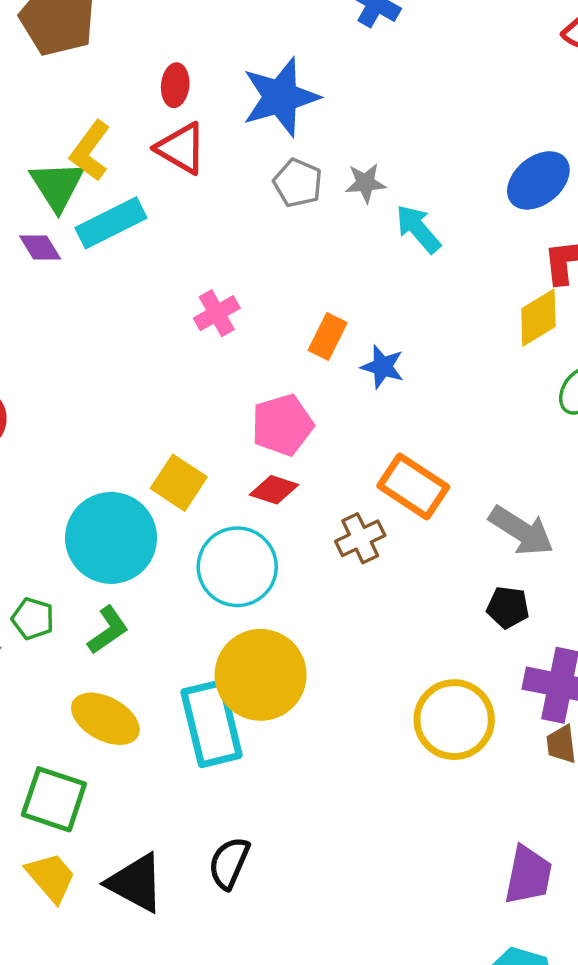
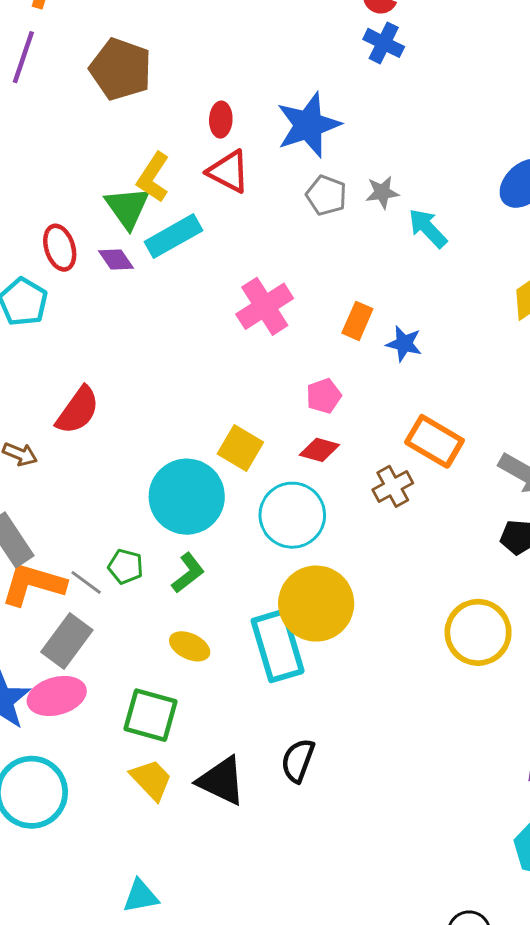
pink cross: (217, 313) -> (265, 306), size x1.5
pink pentagon: (282, 425) -> (324, 396), size x0.7
yellow ellipse: (105, 719) -> (190, 646), size x0.7

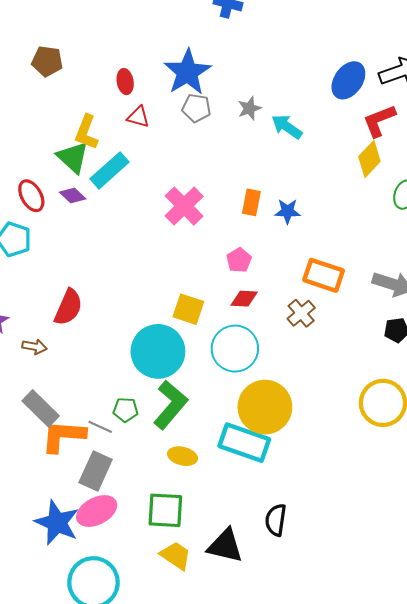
brown pentagon: (121, 69) -> (47, 61), size x0.7
red triangle: (228, 171) -> (138, 117), size x0.7
gray pentagon: (326, 195) -> (196, 108), moved
green L-shape: (188, 573) -> (170, 405), size x1.6
cyan rectangle: (278, 646) -> (244, 443), turned -42

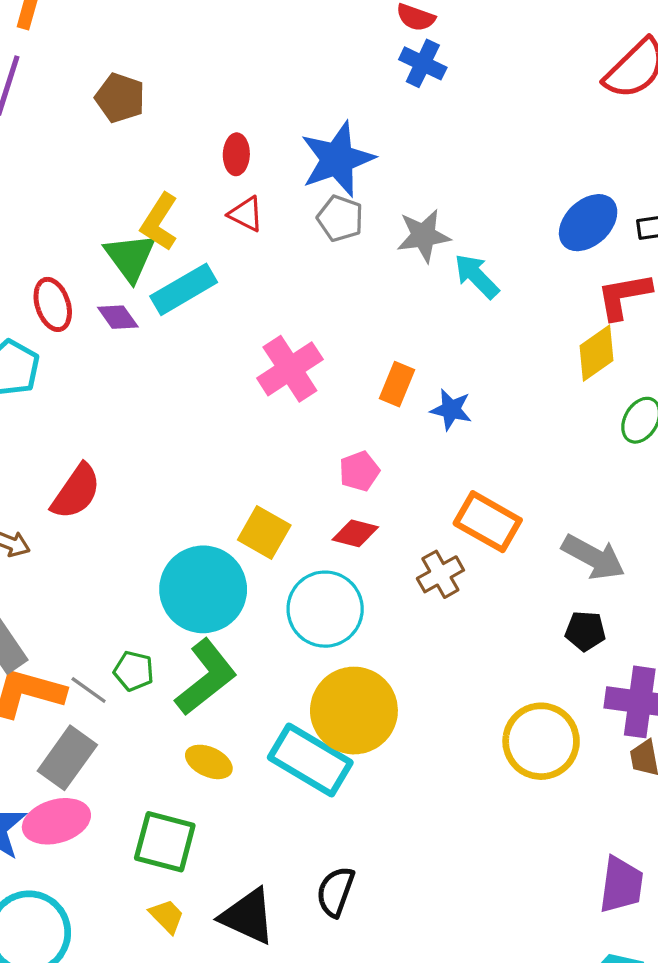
gray star: (249, 108) -> (423, 236), size x1.4
yellow trapezoid: (176, 556) -> (167, 916), size x0.7

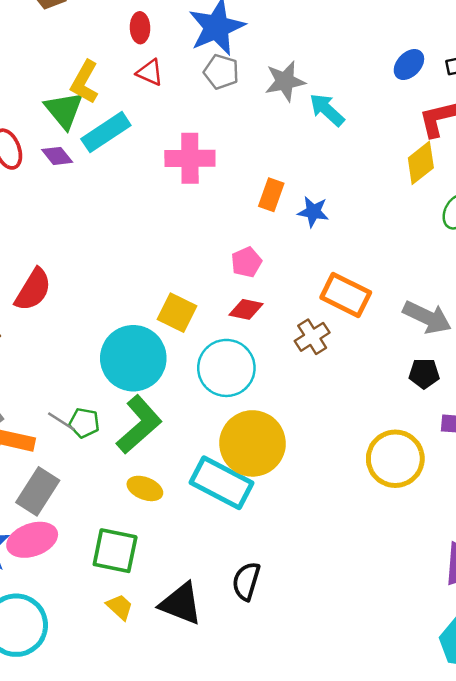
blue ellipse: (588, 223) -> (409, 65), size x0.7
pink cross: (290, 369) -> (190, 158), moved, turned 36
gray line: (89, 690) -> (61, 421), moved

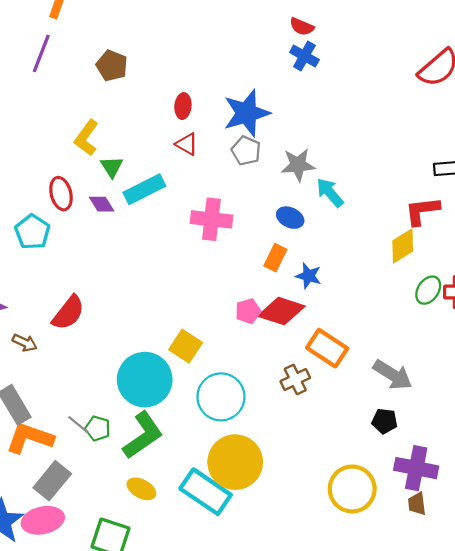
blue ellipse: (409, 65) -> (290, 218), moved, turned 65
yellow L-shape: (85, 82) -> (86, 138), moved
green triangle: (64, 110) -> (112, 167), size x0.7
red diamond: (246, 309) -> (281, 311), moved, size x1.6

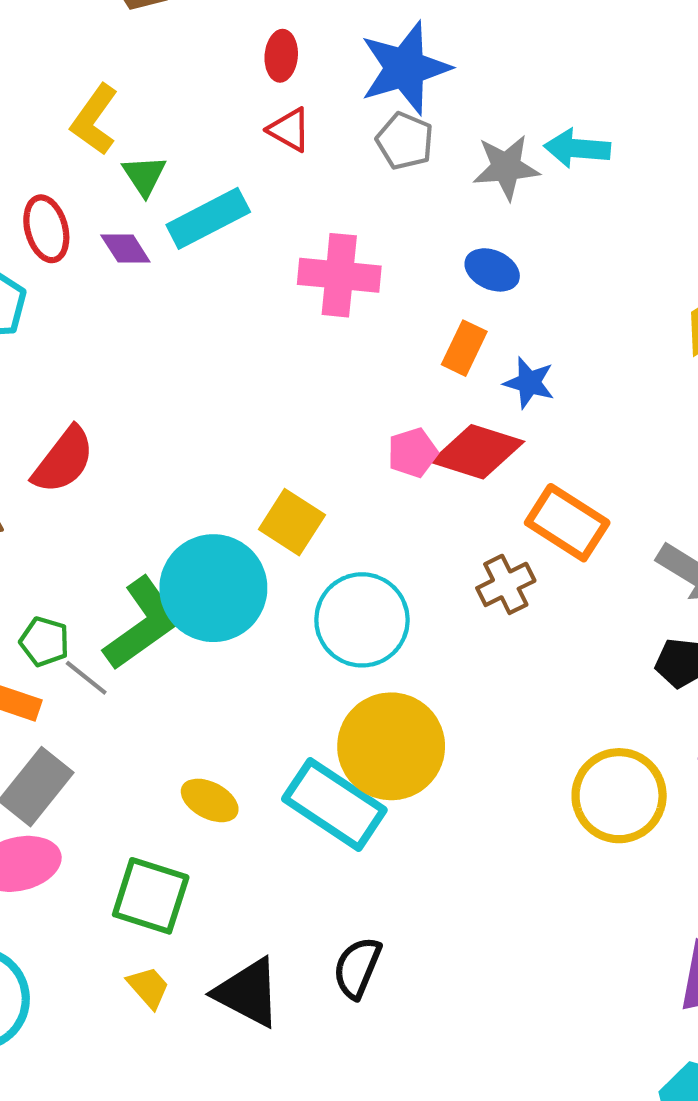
cyan arrow: (330, 193) -> (577, 148), moved, turned -44
green pentagon: (98, 428) -> (44, 642), moved
green L-shape: (143, 435) -> (142, 624), moved

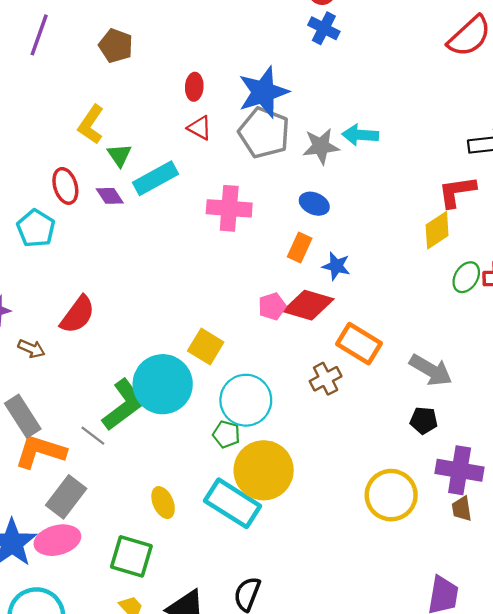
gray pentagon: (405, 141) -> (264, 133), size x1.6
green pentagon: (44, 642) -> (226, 434), moved
yellow ellipse: (210, 800) -> (163, 503), turned 40

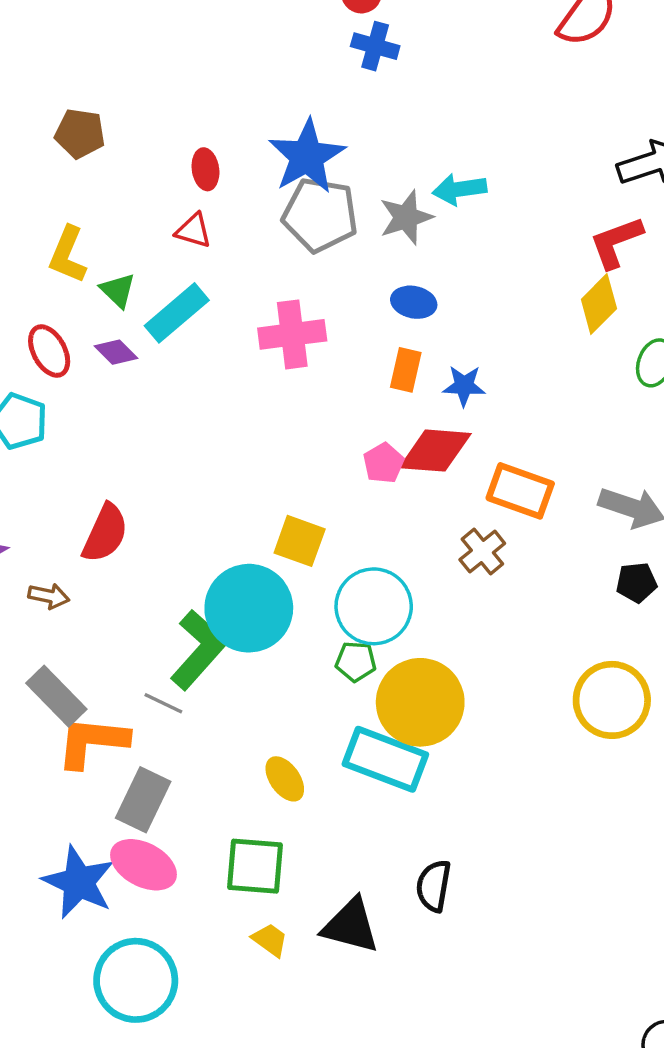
red triangle: (200, 128) -> (193, 231), moved
pink ellipse: (57, 540) -> (144, 865), turned 54

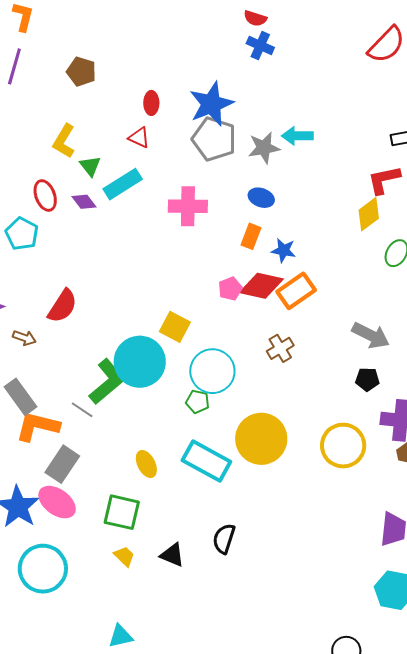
orange rectangle: (520, 491) -> (296, 291), moved, turned -63
yellow circle: (420, 702) -> (261, 439), moved
black triangle: (351, 926) -> (172, 555), size x0.7

